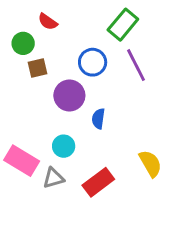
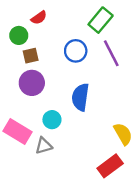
red semicircle: (48, 22) -> (39, 18), turned -70
purple circle: (69, 95) -> (32, 83), moved
blue semicircle: (98, 119) -> (80, 97), size x1.6
red rectangle: (98, 182) -> (110, 166), moved

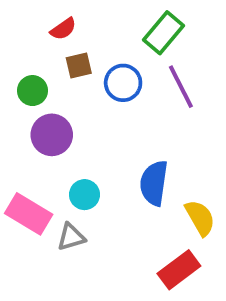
green circle: (19, 35) -> (32, 91), moved
brown square: (31, 56) -> (79, 66), moved
blue semicircle: (80, 97) -> (154, 183), moved

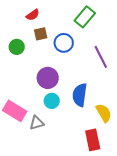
purple line: (181, 87) -> (101, 57), moved
purple circle: (52, 135) -> (48, 78), moved
cyan circle: (85, 195) -> (52, 101), moved
red rectangle: (179, 270) -> (93, 140), turned -65

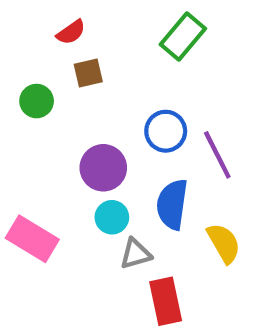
blue circle: (64, 43) -> (166, 131), moved
purple line: (101, 57) -> (217, 155), moved
gray triangle: (37, 123) -> (136, 254), moved
red rectangle: (93, 140) -> (166, 301), moved

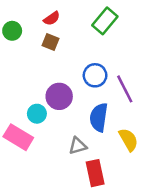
red semicircle: (71, 32) -> (52, 18), moved
brown square: (88, 73) -> (50, 42), turned 35
green circle: (37, 101) -> (12, 31), moved
cyan circle: (112, 217) -> (37, 114), moved

